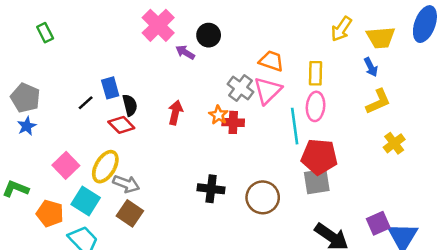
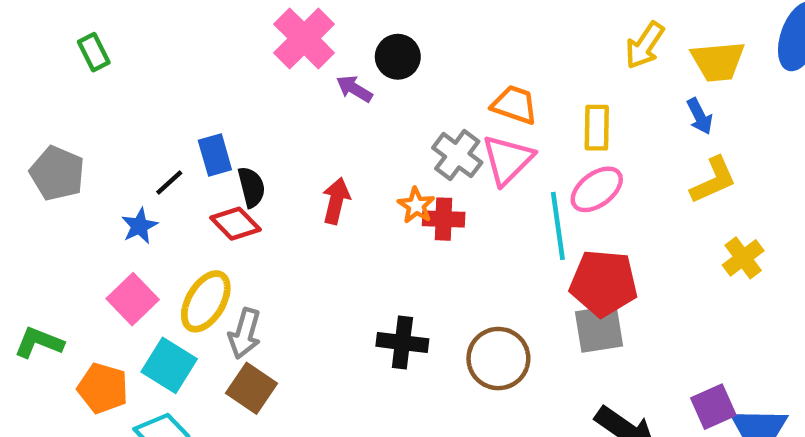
pink ellipse: (316, 106) -> (597, 189), turned 48
blue star: (27, 126) -> (139, 226), moved
gray arrow: (126, 184) -> (245, 333), turned 85

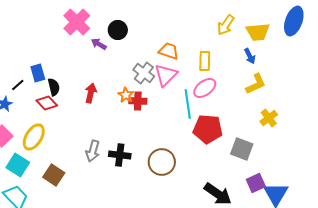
gray square: (599, 329) -> (242, 149), moved, turned 30
gray arrow: (245, 333) -> (93, 151), moved

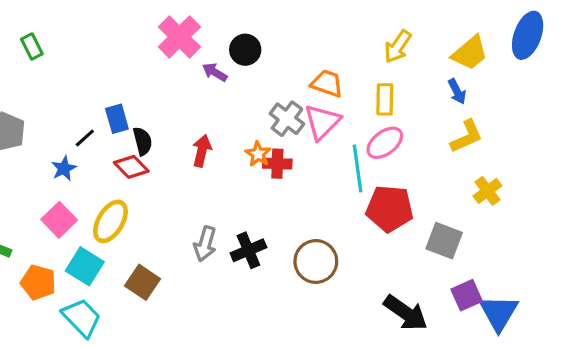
yellow arrow: (226, 25) -> (398, 47), moved
yellow trapezoid: (258, 32) -> (470, 53), turned -35
black cross: (120, 155) -> (248, 250), turned -30

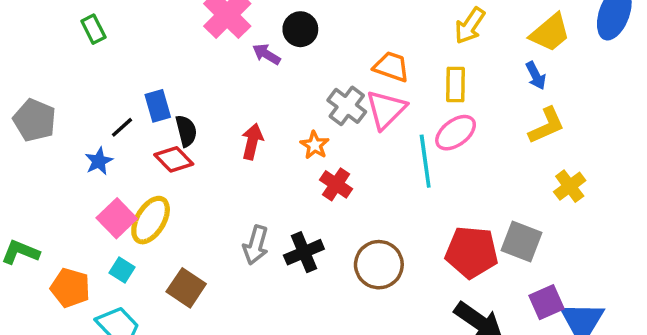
green rectangle: (32, 47) -> (93, 29), moved
red cross: (277, 164) -> (336, 184), moved, turned 32
red pentagon: (390, 209) -> (472, 252), moved
pink square: (59, 220) -> (117, 218), moved
cyan square: (85, 266) -> (122, 270), size x0.6

